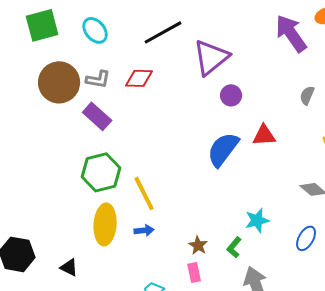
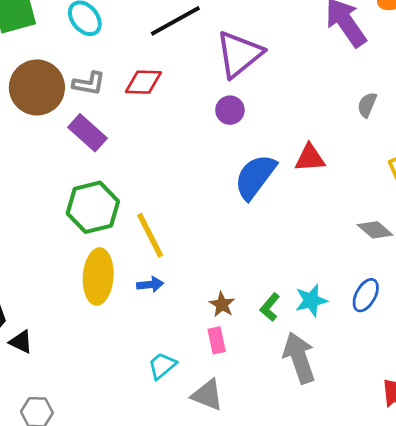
purple circle: (231, 95) -> (230, 110), moved
cyan star: (257, 220) -> (311, 300), moved
black triangle: (69, 267) -> (21, 342), moved

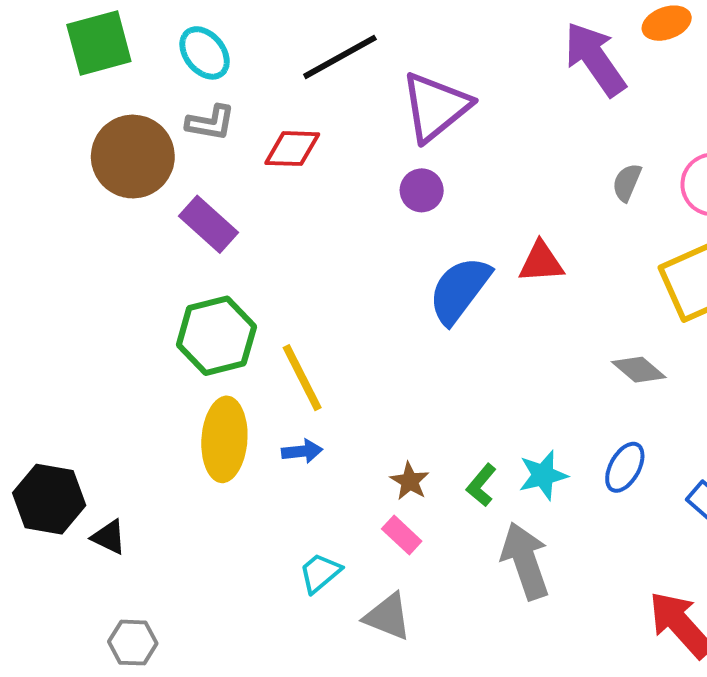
gray L-shape: (89, 83) -> (210, 123), moved
pink rectangle: (217, 340) -> (402, 535), turned -35

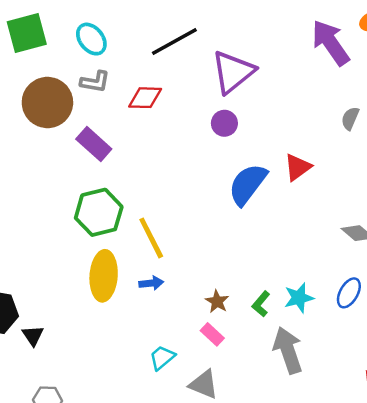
red triangle: (541, 262) -> (298, 167), turned -32
black triangle: (109, 537) -> (33, 336), turned 30

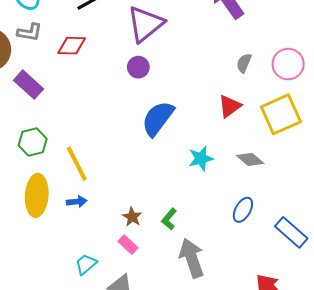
red triangle: (298, 167) -> (230, 106), moved
green hexagon: (99, 212) -> (33, 142), size x0.7
cyan star: (299, 298) -> (201, 158), moved

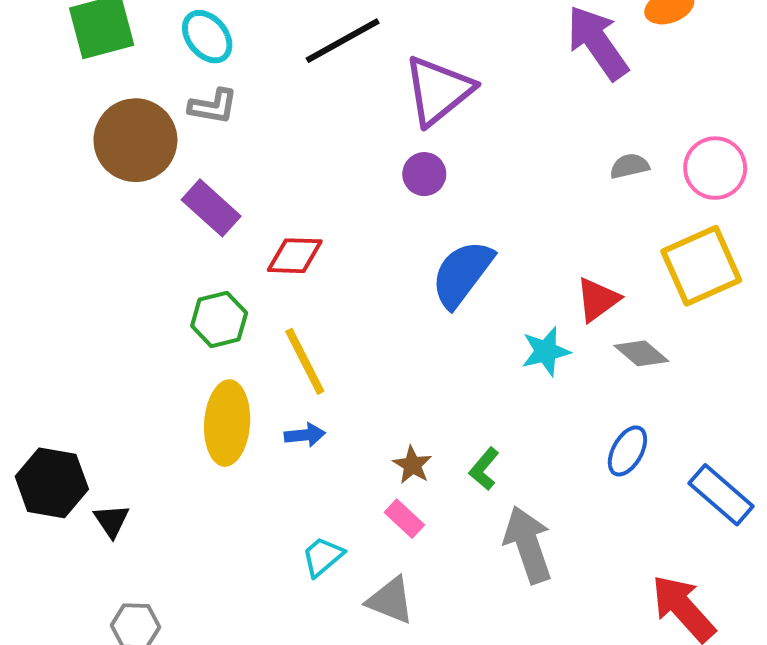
red diamond: (72, 46) -> (295, 256), moved
gray semicircle: (244, 63) -> (629, 166), turned 54
red triangle: (230, 106) -> (598, 300), moved

